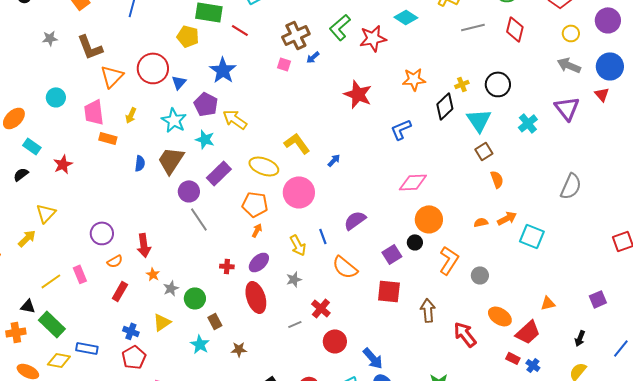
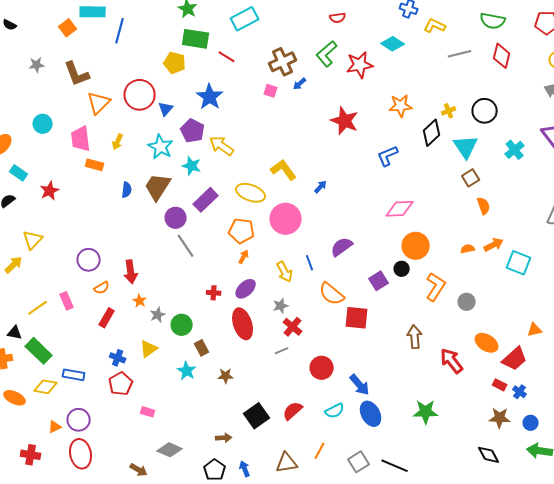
red square: (389, 291) -> (357, 318), moved
red cross: (321, 308) -> (293, 327), moved

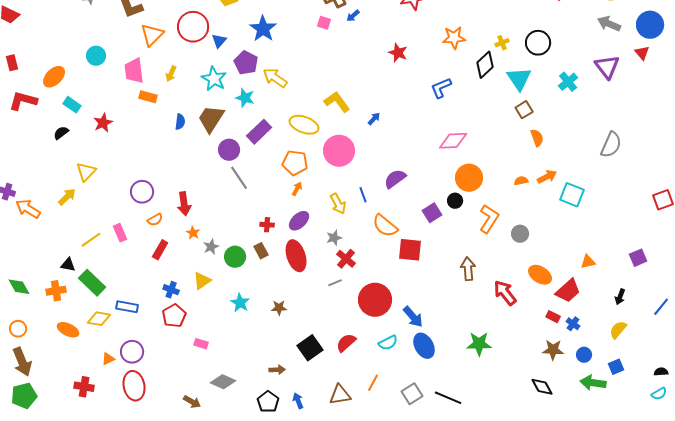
red star: (345, 121) -> (398, 53), size x0.7
brown rectangle: (202, 348) -> (261, 251), moved
red circle: (322, 368) -> (375, 300), size x1.4

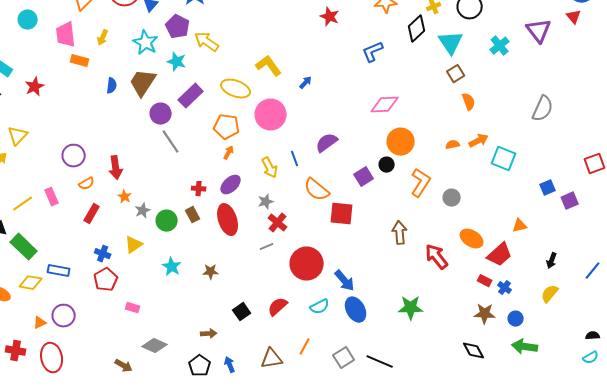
purple square: (638, 258) -> (570, 201), moved
black square: (310, 348) -> (242, 312), size x0.7
blue square: (616, 367) -> (548, 188), moved
red ellipse: (134, 386) -> (52, 358), moved

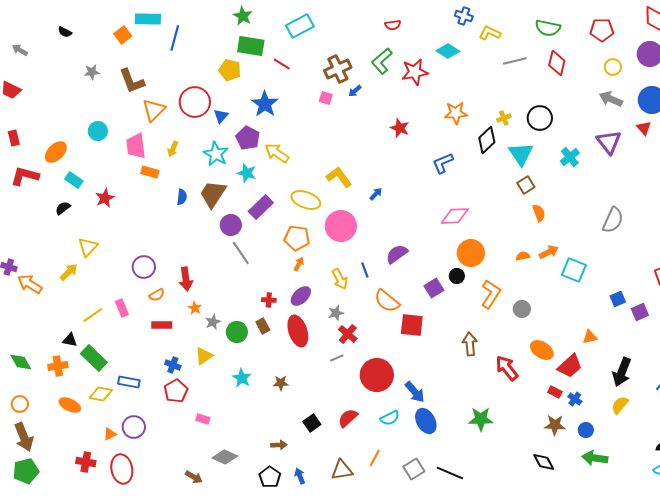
red rectangle: (92, 214) -> (162, 325), turned 60
black arrow: (552, 261) -> (622, 372), size x1.8

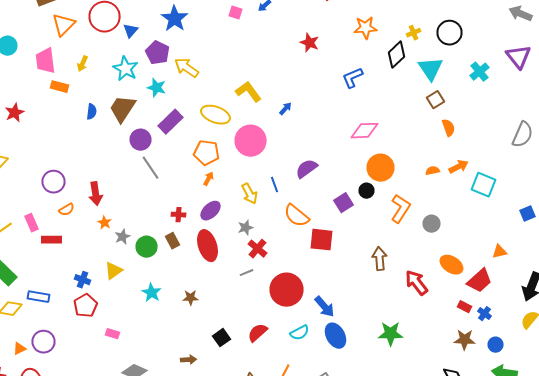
red rectangle: (162, 325) -> (52, 240), moved

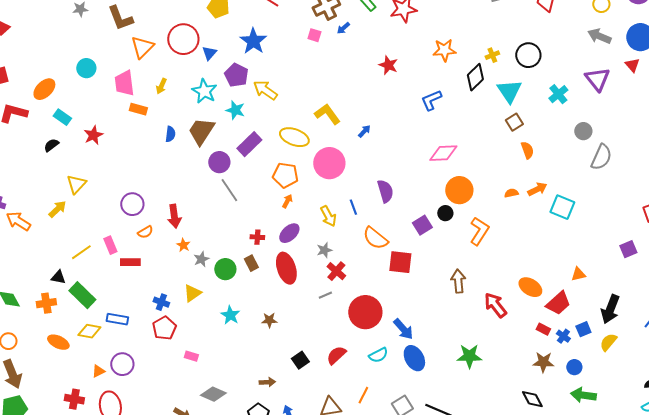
purple semicircle: (306, 169) -> (385, 191), turned 110
blue square: (528, 214) -> (583, 329), moved
gray circle: (432, 224) -> (583, 131), moved

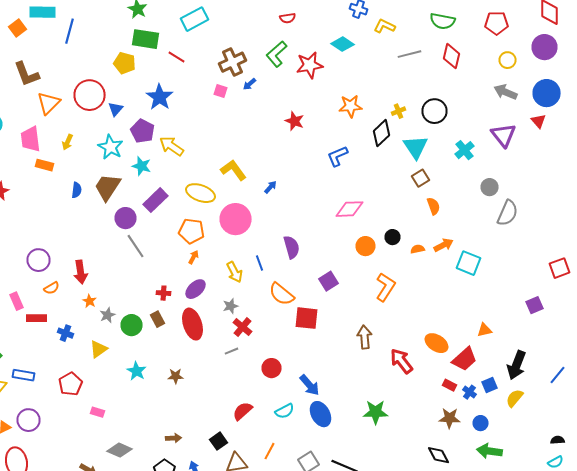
orange circle: (459, 190) -> (366, 246), size x0.7
black circle: (445, 213) -> (392, 237), moved
blue cross: (161, 302) -> (66, 333), moved
red circle: (365, 312) -> (272, 368), size x0.6
black square: (300, 360) -> (218, 441), moved

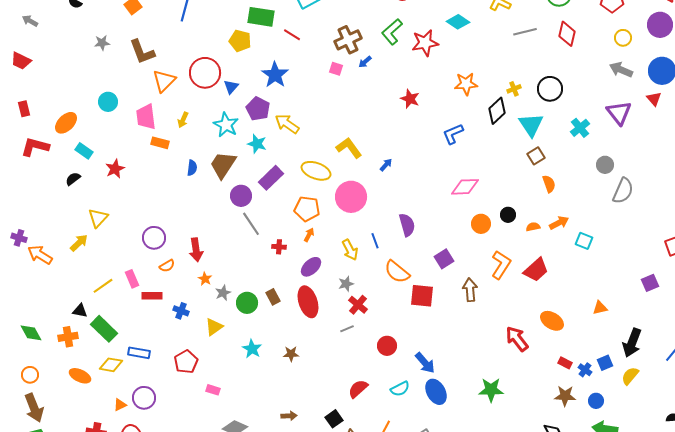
cyan square: (468, 263) -> (584, 241), size x0.7
red cross: (164, 293) -> (279, 247), moved
brown arrow: (364, 337) -> (470, 290), moved
red trapezoid: (464, 359) -> (536, 270), moved

